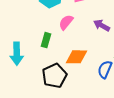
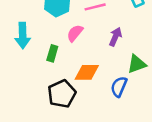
purple arrow: (102, 25) -> (115, 37), turned 84
cyan arrow: (17, 54) -> (23, 36), moved

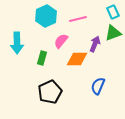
green triangle: (137, 64) -> (113, 33), moved
orange diamond: (87, 72) -> (77, 59), moved

